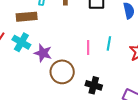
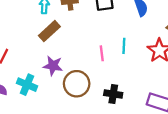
brown rectangle: (27, 17) -> (49, 31), moved, turned -30
cyan cross: (21, 42) -> (27, 85), moved

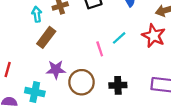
cyan line: (124, 46) -> (119, 38), turned 56

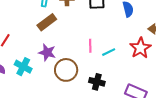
cyan line: (119, 38) -> (109, 52), moved

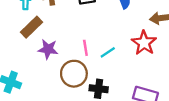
purple star: (47, 52) -> (48, 49), moved
brown circle: (66, 70) -> (74, 74), moved

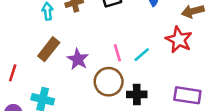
brown rectangle: (31, 27) -> (49, 49), moved
purple star: (48, 49) -> (78, 59), turned 30

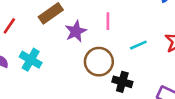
pink line: (117, 53) -> (108, 21), moved

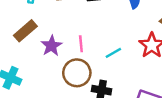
pink line: (108, 21) -> (81, 44), moved

